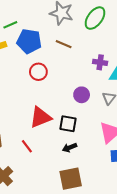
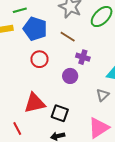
purple cross: (100, 62) -> (83, 57), moved
purple circle: (82, 95) -> (70, 76), moved

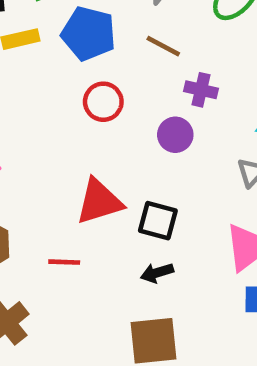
red line: (17, 128) -> (64, 262), turned -56

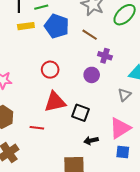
red circle: (103, 102) -> (50, 70), moved
black arrow: (157, 273) -> (91, 141), moved

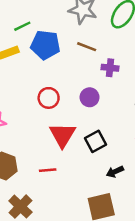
purple circle: (92, 75) -> (90, 97), moved
red triangle: (55, 102) -> (62, 135), turned -35
black square: (81, 113) -> (95, 141), turned -36

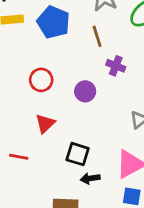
brown line: (87, 47) -> (97, 36), turned 36
red triangle: (62, 135) -> (45, 124), size x0.7
black square: (95, 141) -> (78, 154), moved, turned 30

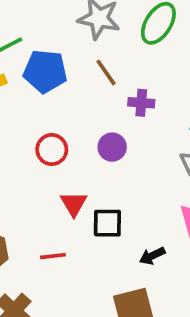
black square: (78, 154) -> (107, 223), moved

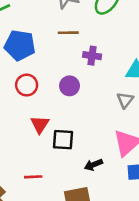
blue pentagon: (45, 71) -> (20, 45), moved
brown line: (106, 72) -> (68, 33), turned -60
red line: (53, 256) -> (33, 177), moved

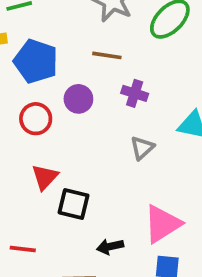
purple circle: (70, 86) -> (78, 99), moved
gray triangle: (125, 100) -> (142, 148), moved

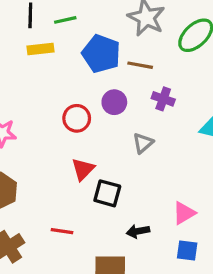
blue pentagon: (36, 61) -> (101, 54), moved
gray triangle: (142, 148) -> (143, 143), moved
pink triangle: (162, 224) -> (184, 213), size x0.7

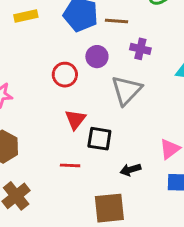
gray triangle: (143, 143) -> (126, 90), size x1.6
red line: (62, 231) -> (70, 165), moved

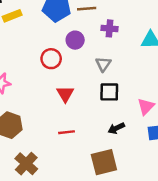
gray triangle: (126, 90) -> (103, 64), size x0.6
black square: (99, 139) -> (109, 92), moved

